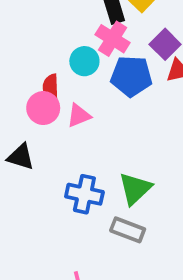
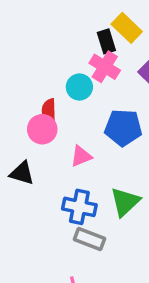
blue pentagon: (131, 76) -> (123, 128), moved
pink triangle: (79, 116) -> (81, 156), moved
gray rectangle: (128, 230) -> (90, 239), moved

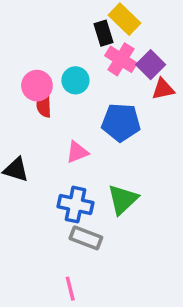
pink cross: (105, 67) -> (121, 59), moved
pink circle: (42, 129) -> (37, 86), moved

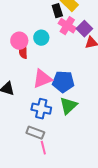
blue pentagon: (121, 122) -> (63, 82), moved
pink triangle: (77, 152) -> (42, 79), size x1.5
gray rectangle: (86, 238) -> (35, 133), moved
pink line: (70, 289) -> (43, 148), moved

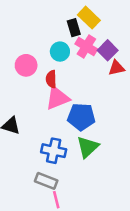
cyan circle: (41, 38) -> (60, 52), moved
red semicircle: (23, 52) -> (51, 79), moved
pink triangle: (42, 79) -> (57, 98), moved

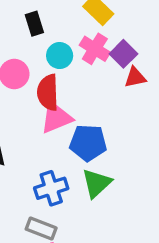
black rectangle: (74, 28) -> (34, 24), moved
red semicircle: (51, 79) -> (48, 92), size x1.5
blue cross: (54, 151) -> (51, 188), turned -30

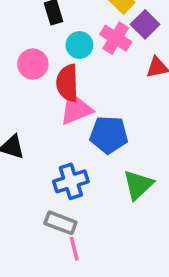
purple square: (123, 54) -> (145, 24), moved
green triangle: (97, 183) -> (138, 185), moved

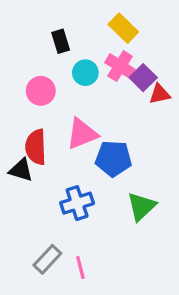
purple square: (145, 24) -> (143, 78), moved
red semicircle: (67, 83) -> (36, 147), moved
gray rectangle: (60, 223) -> (47, 259), moved, turned -68

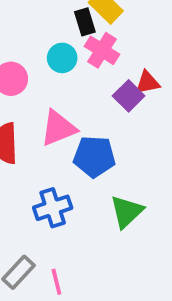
black rectangle: (61, 41) -> (85, 22), moved
purple square: (143, 78) -> (129, 96), moved

